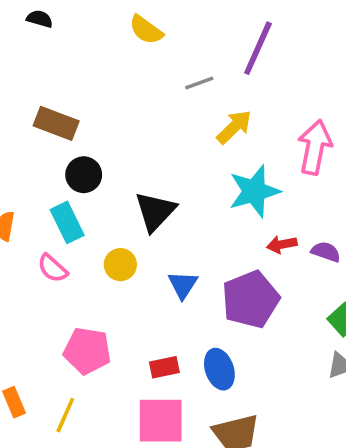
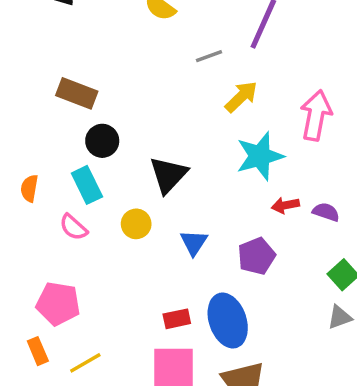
purple pentagon: (251, 299) -> (256, 256), size x0.7
pink pentagon: (87, 351) -> (58, 304), moved
blue ellipse: (219, 369) -> (228, 321), size x1.4
yellow line: (65, 415) -> (85, 363), turned 36

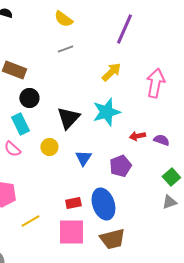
gray line: (209, 56) -> (65, 49), moved
cyan star: (260, 156) -> (106, 112), moved
yellow line: (85, 363) -> (30, 221), moved

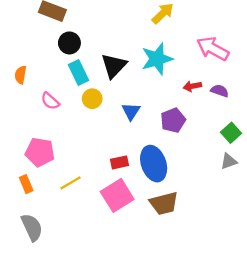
pink arrow: (155, 83) -> (213, 49), moved, turned -72
cyan rectangle: (20, 124) -> (79, 73), moved
pink square: (71, 232) -> (117, 195), turned -32

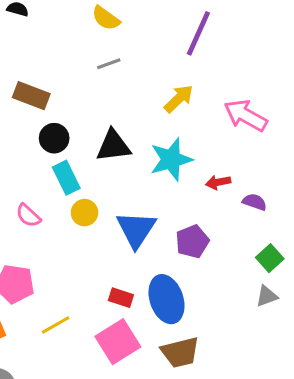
pink arrow: (213, 49) -> (245, 115), moved
black triangle: (114, 66) -> (113, 146), moved, turned 40
red arrow: (192, 86) -> (218, 182), moved
blue triangle: (131, 111) -> (136, 229), size x1.6
red rectangle: (119, 162) -> (121, 298), turned 30

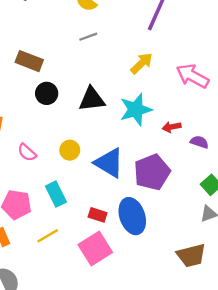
cyan rectangle: (66, 178) -> (56, 194), moved
blue triangle: (136, 229) -> (109, 163), turned -32
purple pentagon: (192, 241) -> (152, 172), size x1.4
brown trapezoid: (180, 352) -> (191, 255), moved

